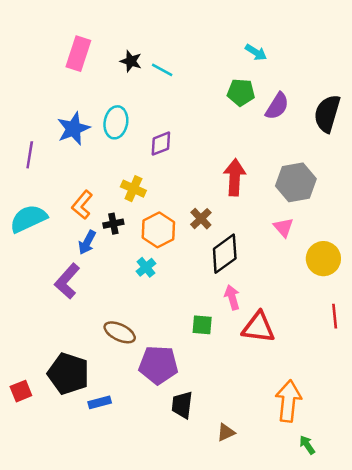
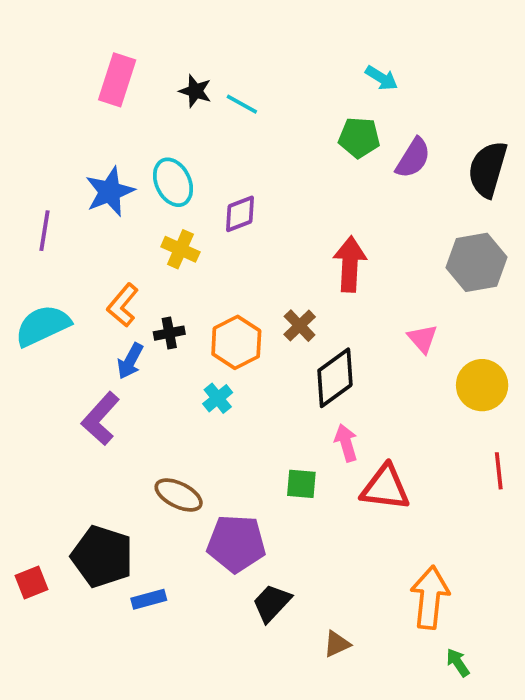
cyan ellipse: (116, 122) -> (173, 182), turned -36
gray hexagon: (296, 182) -> (476, 262), moved
yellow cross: (133, 189) -> (180, 249), moved
black trapezoid: (182, 405) -> (272, 603), turned 36

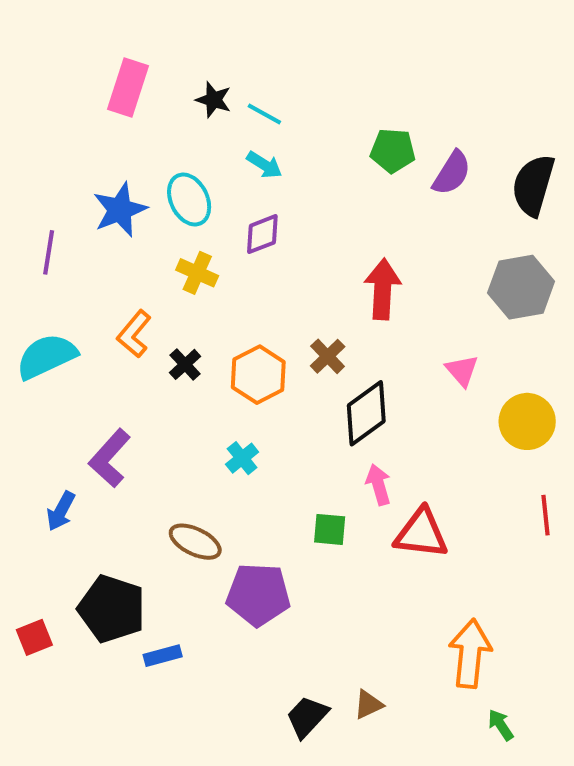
cyan arrow: (381, 78) -> (264, 165), moved
black cross: (169, 333) -> (185, 364), turned -32
blue arrow: (130, 361) -> (61, 511), moved
cyan cross: (218, 398) -> (242, 458), moved
black trapezoid: (272, 603) -> (307, 717), moved

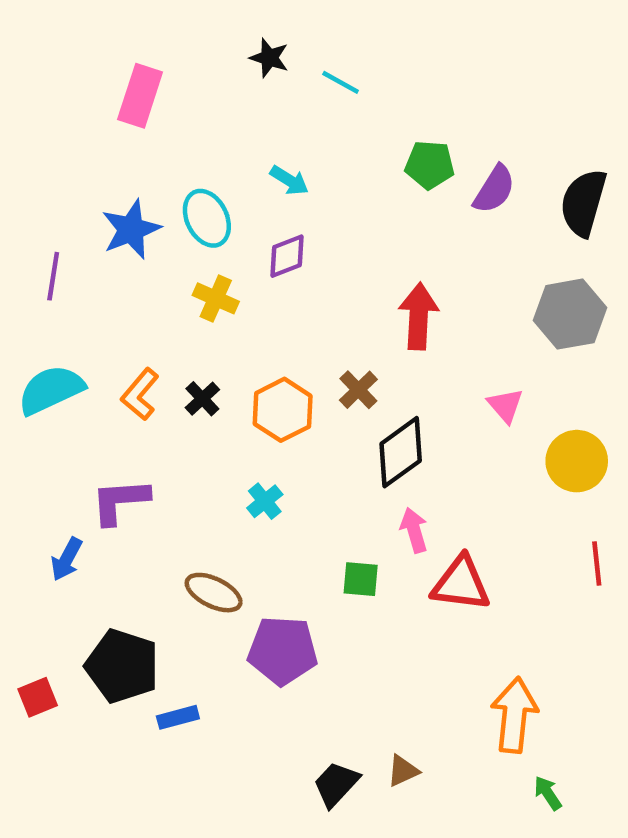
black star: (214, 100) -> (269, 58), moved
cyan line: (264, 114) -> (341, 82), moved
orange L-shape: (134, 334) -> (140, 394), moved
purple L-shape: (110, 458) -> (120, 501), turned 44

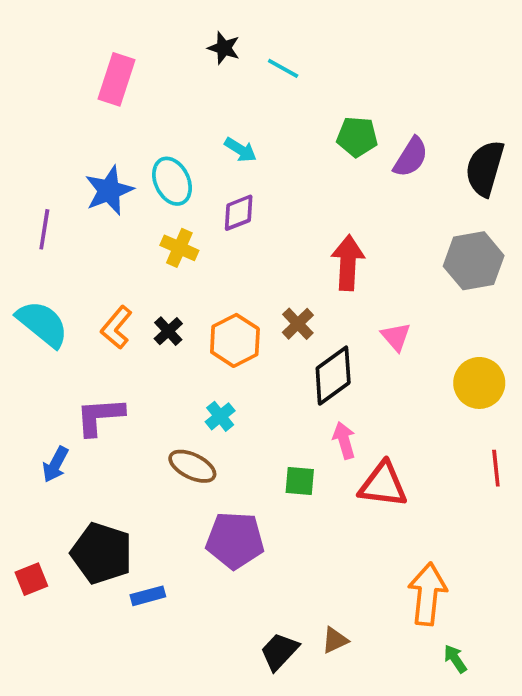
cyan semicircle: (51, 390) -> (42, 324), turned 64
pink triangle: (505, 405) -> (396, 337), moved
brown ellipse: (214, 593) -> (192, 466), moved

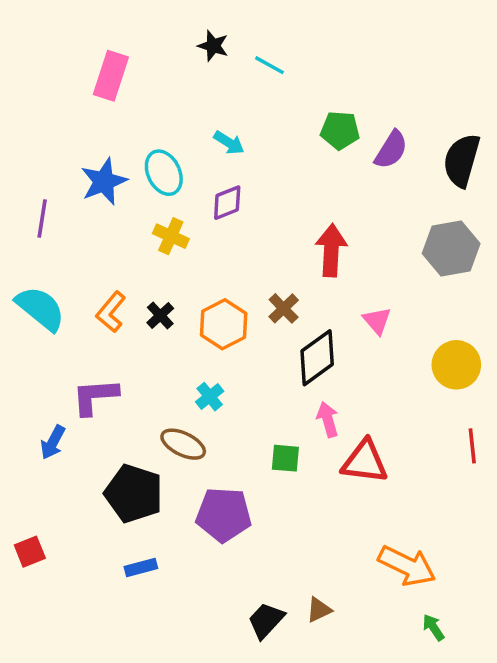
black pentagon: (102, 553) -> (134, 493), moved
orange arrow: (427, 594) -> (407, 566), turned 110

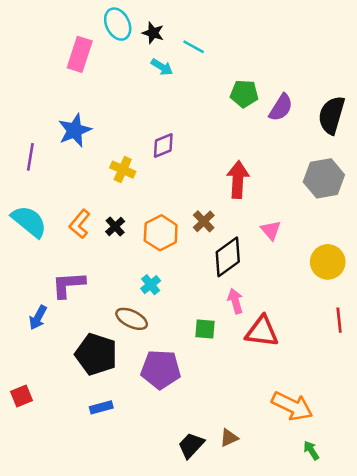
cyan arrow: (229, 143) -> (162, 67), moved
cyan ellipse: (164, 173) -> (118, 24), moved

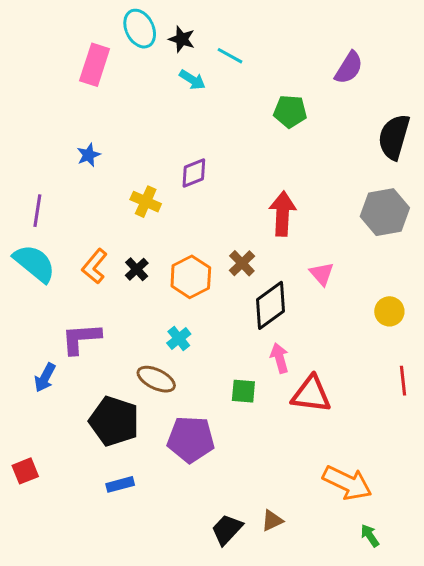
purple semicircle: (281, 108) -> (349, 68), moved
blue star: (75, 130) -> (89, 155), size x0.6
purple line: (30, 157) -> (37, 211), moved
yellow circle: (328, 262) -> (389, 311), size x0.7

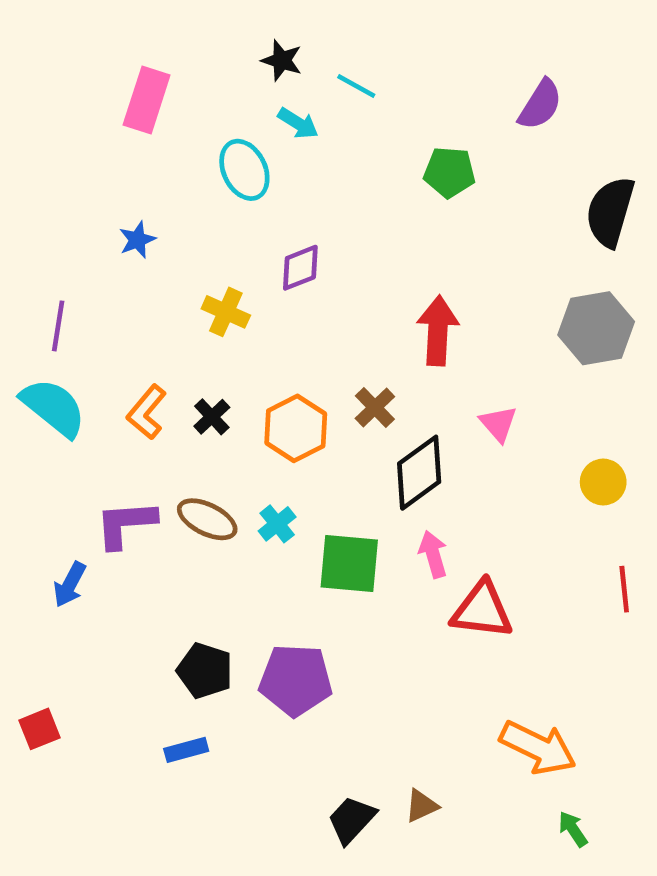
cyan ellipse: (140, 29) -> (244, 170), moved
brown ellipse: (156, 379) -> (207, 519), moved
green square: (243, 391) -> (349, 564), moved, size x1.6
black pentagon: (114, 421) -> (205, 671), moved, size x0.7

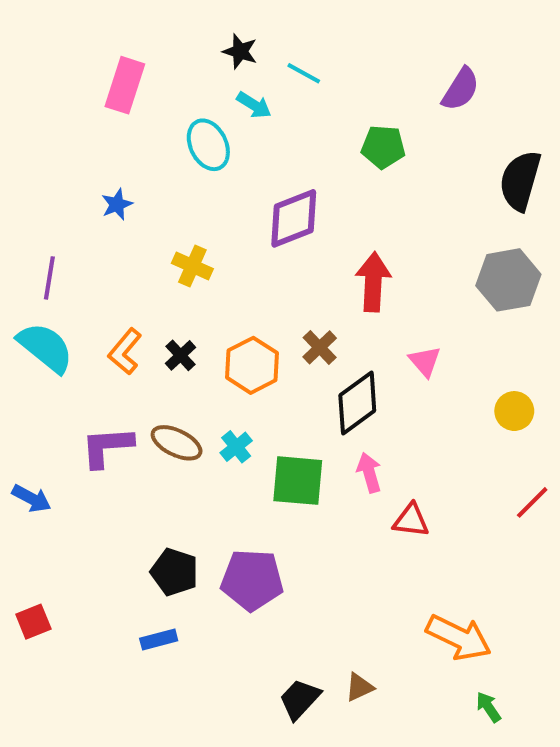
purple diamond: (300, 268) -> (294, 218), moved, size x1.5
blue arrow: (70, 584) -> (31, 498), moved, turned -90
red line: (624, 589) -> (532, 502), turned 51
red triangle: (482, 610) -> (411, 520), size x0.7

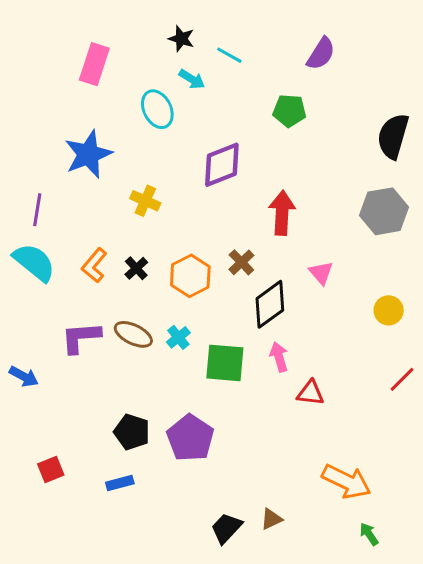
purple semicircle: (461, 89) -> (321, 54), moved
blue star: (117, 204) -> (88, 154), size x2.0
purple pentagon: (252, 580) -> (190, 438), turned 30
red square: (33, 622) -> (51, 469), moved

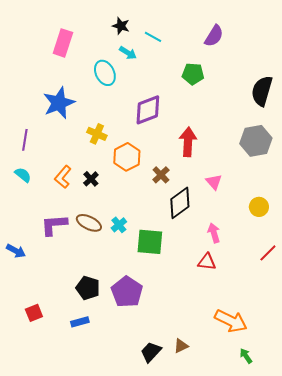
cyan semicircle: (34, 262) -> (23, 175), size x0.6
orange hexagon: (190, 276) -> (127, 157), moved
pink arrow: (279, 357) -> (214, 233), moved

